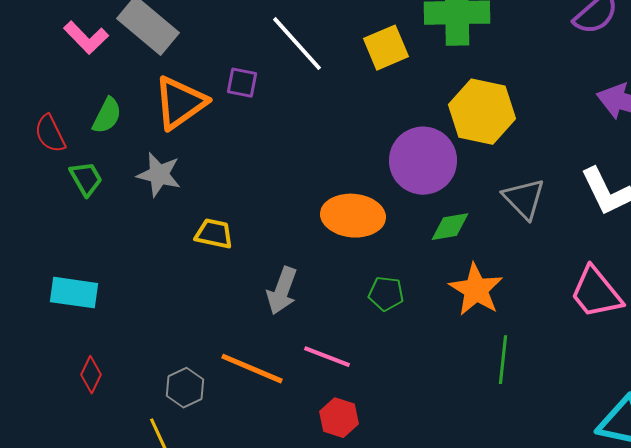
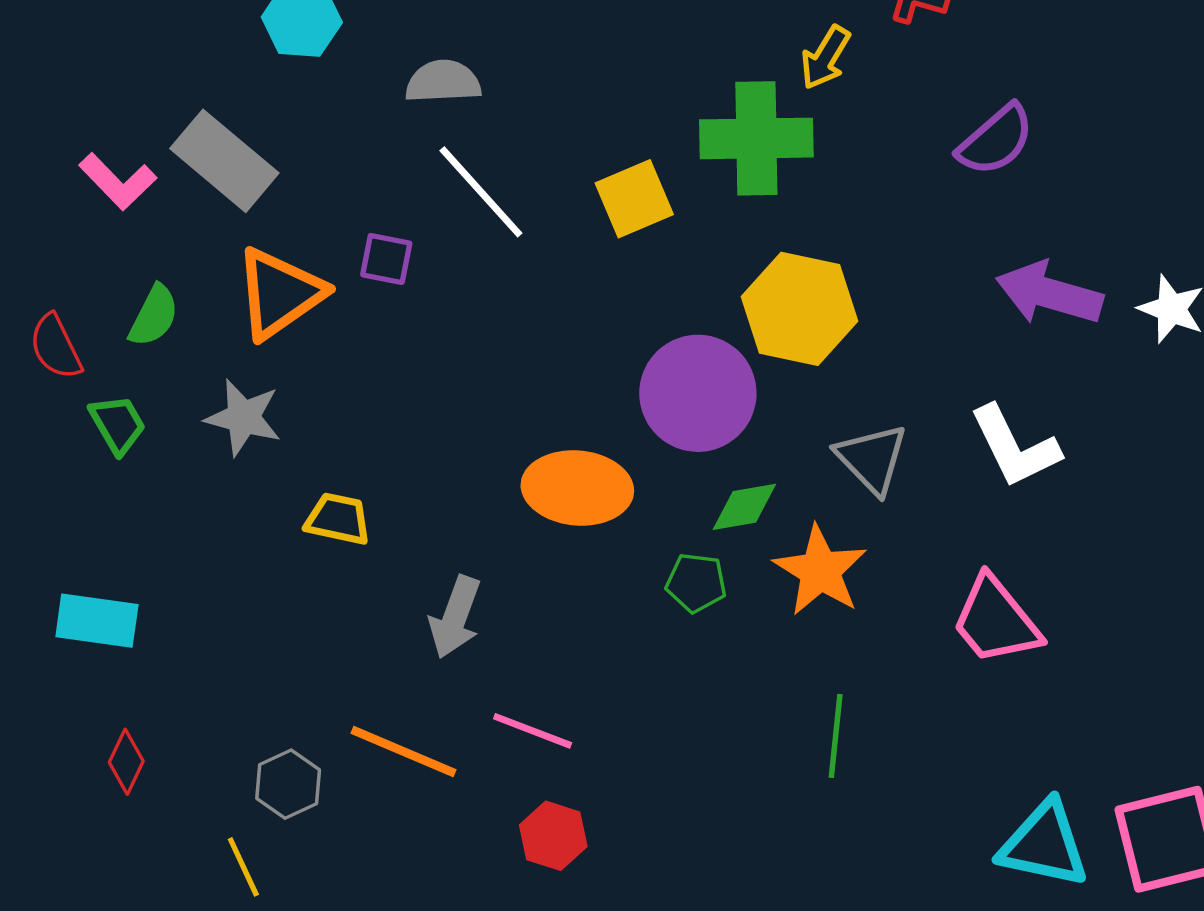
orange star: (476, 290) -> (820, 571), moved
green pentagon: (386, 294) -> (696, 583), moved

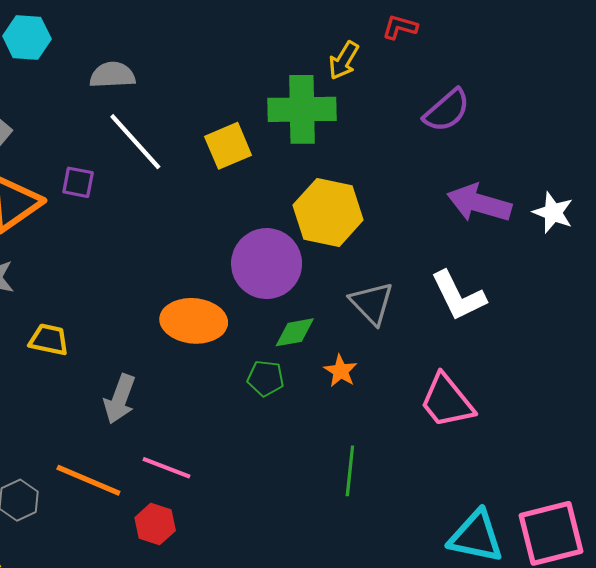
orange star: (820, 571) -> (341, 371), size x0.6
red hexagon: (553, 836) -> (155, 524), moved

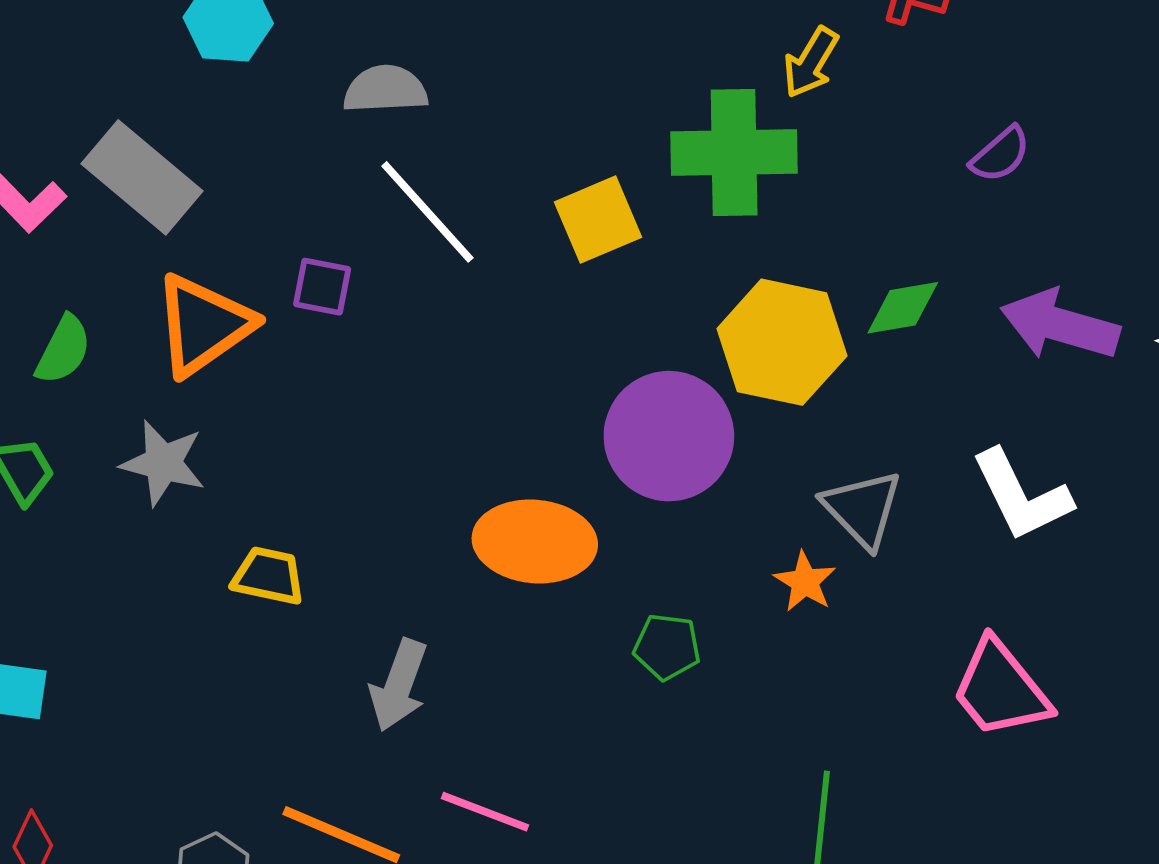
purple semicircle: (447, 110) -> (1000, 154), size x0.7
green diamond: (295, 332) -> (903, 308), moved
orange star: (341, 371) -> (805, 582), moved

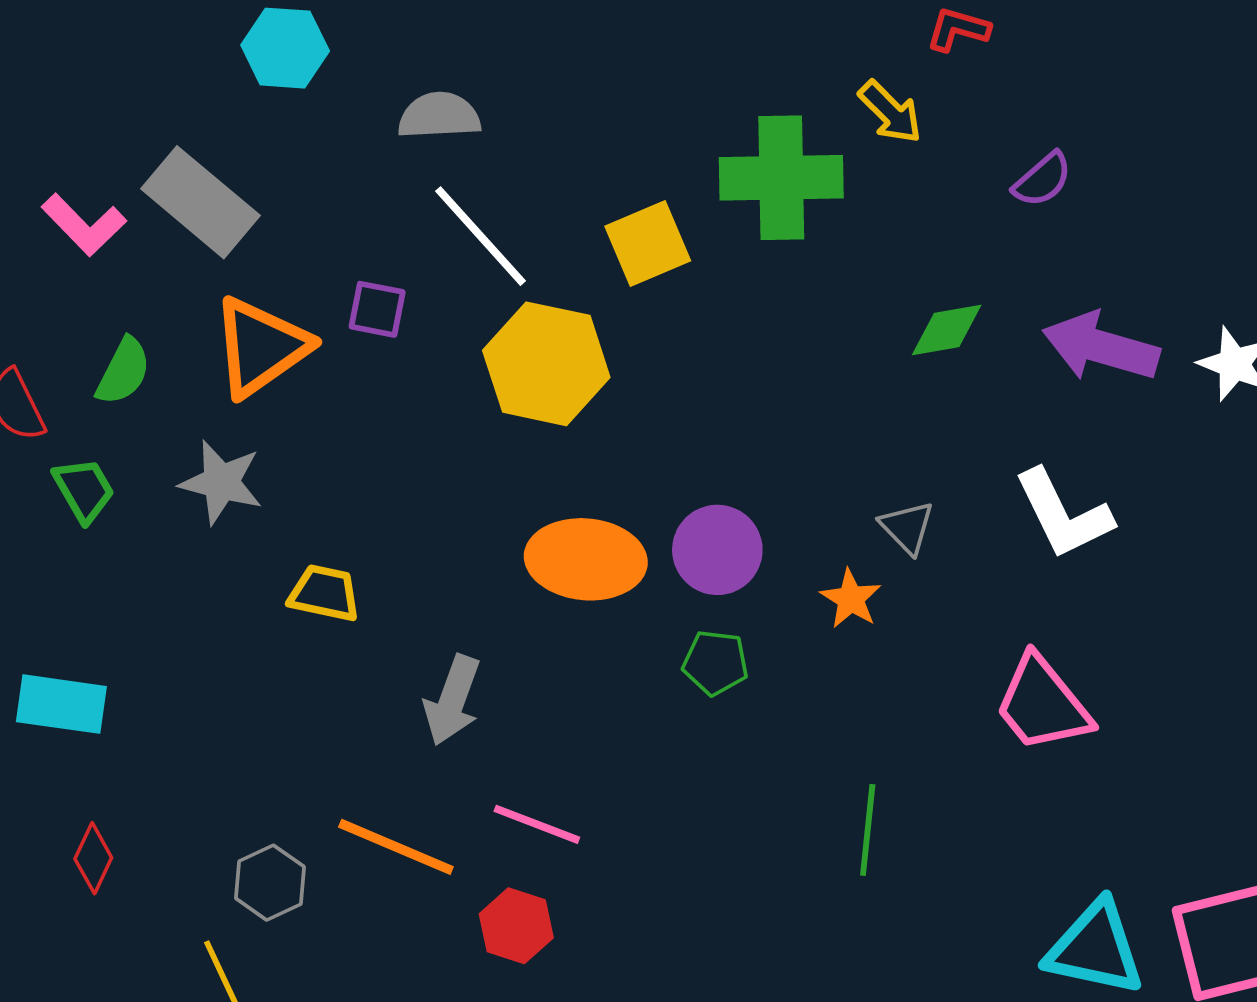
yellow arrow: (811, 62) -> (890, 112), moved, turned -76
yellow hexagon: (782, 342) -> (546, 364), moved
purple circle: (669, 436) -> (717, 550), moved, size x0.7
gray triangle: (862, 509) -> (907, 527), size x0.7

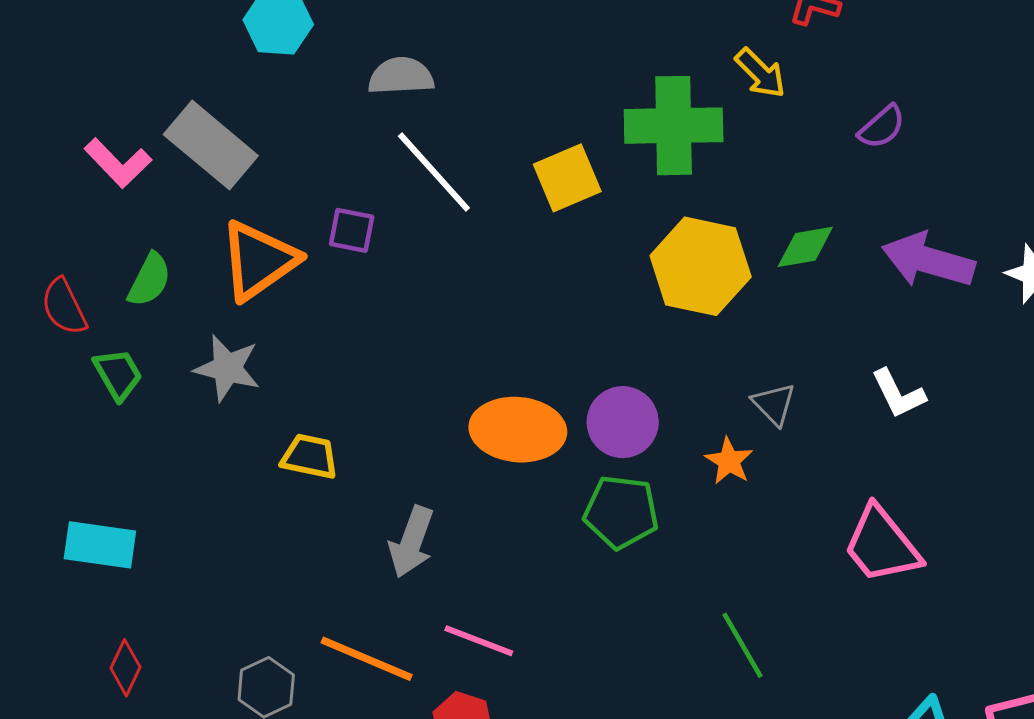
yellow hexagon: (546, 364) -> (701, 266), moved
white L-shape: (1063, 514) -> (898, 394), size x0.7
green pentagon: (715, 663) -> (621, 512), size x1.4
green line: (868, 830) -> (742, 645), turned -36

